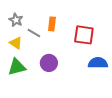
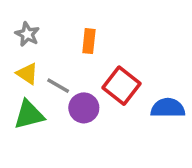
gray line: (34, 33) -> (58, 86), moved
red square: (84, 35) -> (122, 86), moved, turned 30

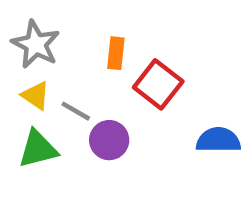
gray star: (27, 34) -> (36, 44), size x1.5
red square: (122, 86) -> (158, 84), moved

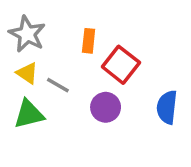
purple circle: (109, 140) -> (106, 107), moved
blue semicircle: (218, 140) -> (167, 107), turned -84

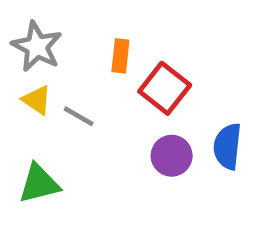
purple circle: (106, 107) -> (172, 156), moved
green triangle: (29, 114) -> (39, 184), moved

